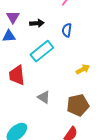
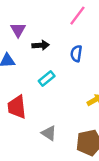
purple triangle: (13, 17) -> (18, 30), moved
cyan rectangle: (42, 51) -> (47, 78), size x0.6

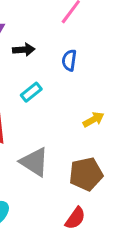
gray triangle: (49, 133) -> (34, 162), size x1.5

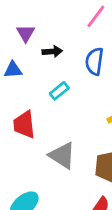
blue semicircle: (69, 60) -> (94, 61), size x1.4

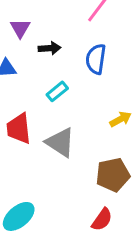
gray triangle: (62, 155) -> (60, 142), moved

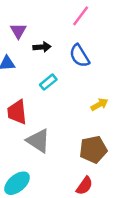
blue semicircle: (96, 59) -> (79, 56), turned -40
gray triangle: (60, 142) -> (38, 141), moved

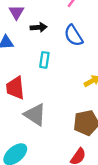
cyan rectangle: (48, 82) -> (44, 60), turned -42

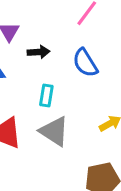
gray triangle: (35, 115) -> (54, 131), moved

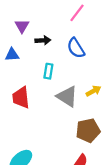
gray triangle: (54, 131) -> (67, 96), moved

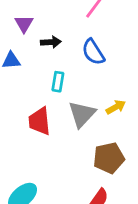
gray triangle: (67, 96) -> (82, 114), turned 40
red trapezoid: (21, 98) -> (40, 121), moved

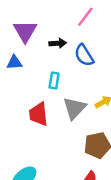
purple triangle: (24, 24) -> (25, 31), size x1.5
black arrow: (51, 42) -> (58, 43), moved

